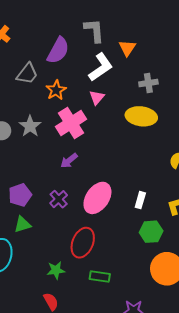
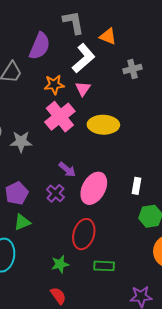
orange triangle: (127, 48) -> (108, 36), turned -36
orange star: (56, 90) -> (54, 85), moved, turned 30
yellow ellipse: (141, 116) -> (103, 125), moved
gray star: (30, 126) -> (21, 142), moved, turned -30
purple arrow: (69, 161) -> (67, 169), moved, turned -96

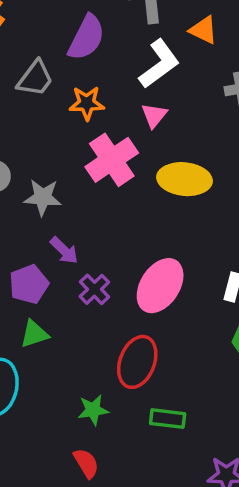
orange star: (54, 85) -> (87, 103), moved
purple arrow: (67, 169) -> (64, 250), moved

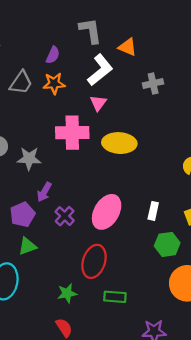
purple semicircle: (86, 38) -> (53, 55), size x0.6
orange star: (87, 103) -> (54, 83), moved
pink cross: (112, 160) -> (72, 133), turned 36
purple arrow: (64, 250) -> (44, 192), turned 78

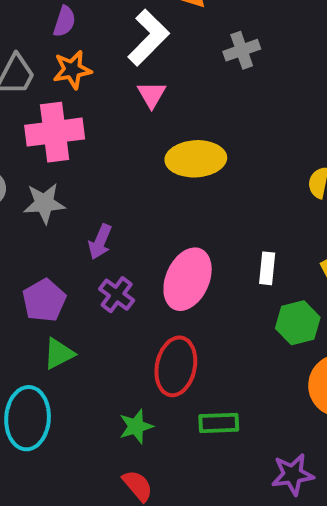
pink cross: (72, 133) -> (55, 132), moved
purple arrow: (44, 192) -> (100, 242), moved

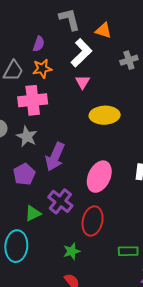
gray star: (44, 203) -> (27, 136), turned 30
purple arrow: (100, 242) -> (55, 157), size x1.6
purple cross: (117, 295) -> (60, 201), moved, size x1.4
purple pentagon: (44, 300) -> (24, 174), moved
green rectangle: (219, 423) -> (128, 251), moved

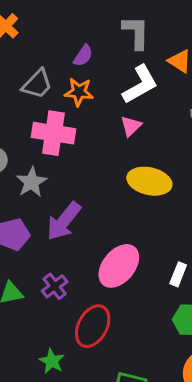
purple cross: (60, 201) -> (55, 286), size x0.7
green star: (72, 251) -> (52, 361), turned 30

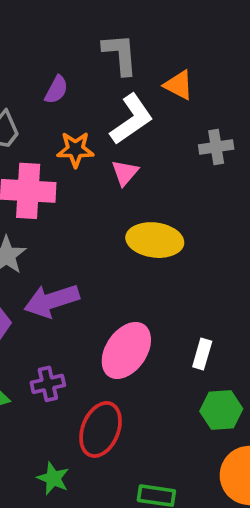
orange star: (79, 92) -> (75, 149), moved
purple arrow: (64, 221) -> (52, 301), turned 39
purple cross: (55, 286) -> (48, 384), turned 30

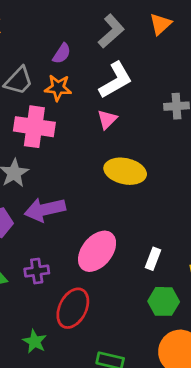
gray L-shape: (120, 54) -> (111, 31), turned 48
orange triangle: (179, 85) -> (160, 24), moved, turned 45
orange star: (75, 149) -> (58, 88), moved

